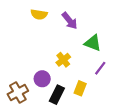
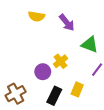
purple circle: (42, 79) -> (43, 72), moved

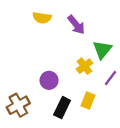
green triangle: (90, 45) -> (102, 50), turned 48
yellow cross: (61, 61) -> (85, 66), moved

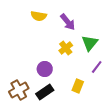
yellow cross: (85, 66) -> (66, 48), moved
black rectangle: (62, 108) -> (45, 92), moved, turned 30

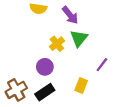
green triangle: (90, 43) -> (79, 38), moved
yellow cross: (66, 48) -> (57, 44), moved

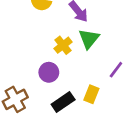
black rectangle: (45, 92) -> (63, 102), moved

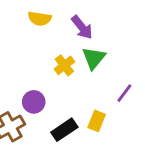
purple circle: (49, 72) -> (34, 102), moved

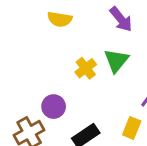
purple arrow: (82, 27) -> (121, 19), moved
yellow rectangle: (97, 121) -> (132, 128), moved

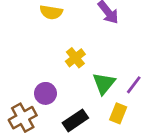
green triangle: (116, 61) -> (104, 83), moved

